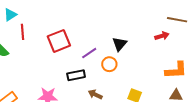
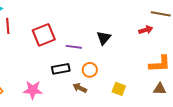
purple line: (89, 53) -> (74, 47), turned 42
orange circle: (109, 64) -> (90, 70), moved

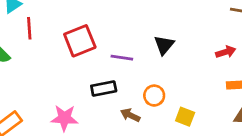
red arrow: (146, 30) -> (226, 52), moved
orange circle: (90, 70) -> (154, 96), moved

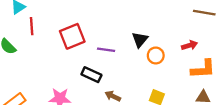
black rectangle: (104, 89) -> (91, 75), turned 36
orange circle: (154, 96) -> (156, 55), moved

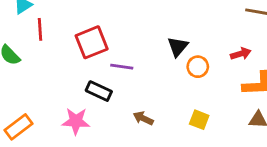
purple line: (106, 50) -> (122, 67), moved
black rectangle: (91, 75) -> (99, 91), moved

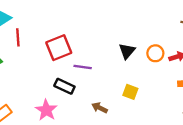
orange circle: (198, 67) -> (155, 53), moved
yellow square: (199, 120) -> (130, 92), moved
pink star: (76, 121) -> (46, 110), turned 30

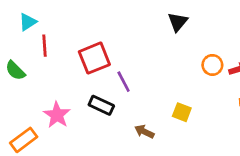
black triangle: (127, 51) -> (178, 22), moved
purple line: (83, 67) -> (124, 82), turned 54
pink star: (46, 110) -> (57, 115), moved

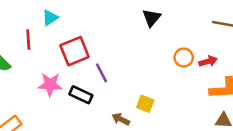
cyan triangle: (28, 22) -> (50, 18), moved
yellow square: (182, 112) -> (145, 104), moved
pink star: (57, 115) -> (50, 84), moved, turned -30

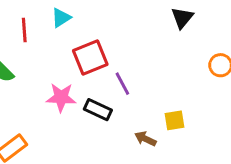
red line: (28, 40) -> (24, 30), moved
yellow square: (145, 104) -> (175, 120), turned -30

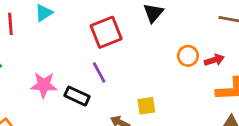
red square: (90, 58) -> (106, 32), moved

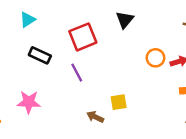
pink star: (44, 85) -> (29, 102), moved
black rectangle: (77, 96) -> (40, 55), moved

